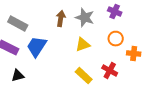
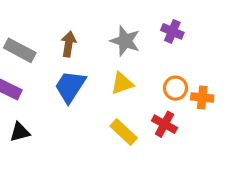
brown arrow: (61, 19) -> (69, 44), moved
orange circle: (116, 39) -> (176, 88), moved
blue trapezoid: (37, 47) -> (70, 86), moved

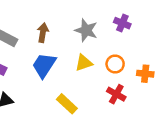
orange circle: (176, 88) -> (115, 64), moved
yellow rectangle: (124, 132) -> (67, 104), moved

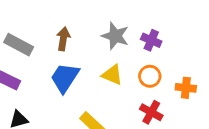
purple cross: (122, 23) -> (151, 40), moved
yellow triangle: (84, 63) -> (112, 75), turned 42

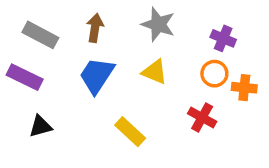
purple cross: (151, 40) -> (223, 38), moved
orange circle: (150, 76) -> (214, 74), moved

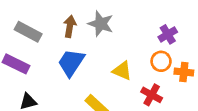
gray star: (158, 24) -> (101, 24), moved
purple cross: (223, 38) -> (168, 34), turned 36
yellow triangle: (155, 72) -> (122, 71), moved

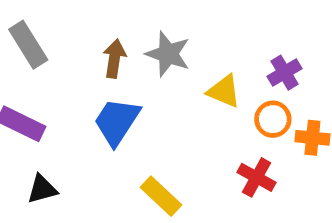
gray rectangle: (28, 32) -> (28, 45), moved, turned 30
yellow triangle: (122, 71) -> (224, 91), moved

